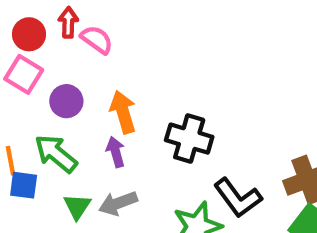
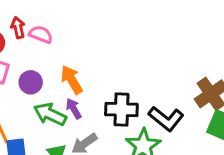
black cross: (189, 139) -> (121, 109), moved
green arrow: (56, 154) -> (50, 114), moved

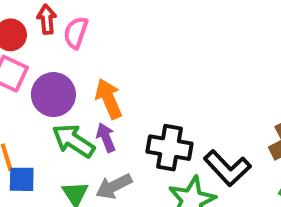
pink semicircle: (41, 34) -> (76, 33), turned -100
purple circle: (31, 82) -> (53, 95), size x1.4

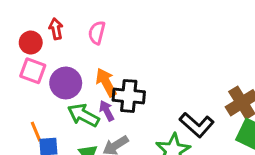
pink semicircle: (76, 33) -> (97, 33), moved
black cross: (170, 148) -> (129, 96), moved

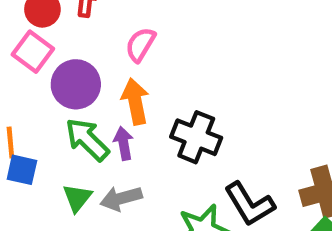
pink semicircle: (97, 33) -> (140, 45), moved
black cross: (129, 96) -> (196, 137), moved

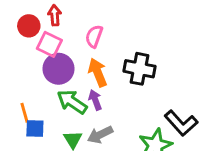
pink square: (33, 52) -> (49, 44), moved
black cross: (196, 137) -> (140, 69), moved

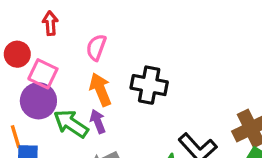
red circle: (29, 26) -> (17, 54), moved
pink square: (49, 44) -> (43, 74), moved
purple circle: (58, 69) -> (38, 101), moved

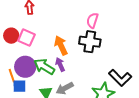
pink semicircle: (96, 47) -> (92, 20), moved
red circle: (17, 54) -> (11, 36), moved
purple circle: (38, 101) -> (25, 67), moved

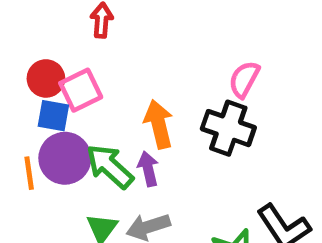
pink square: (26, 38) -> (81, 90), turned 30
blue square: (19, 86) -> (53, 116), moved

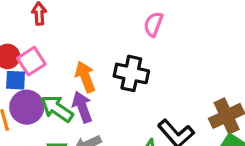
pink semicircle: (244, 79) -> (153, 24), moved
purple arrow: (148, 169) -> (82, 107), size x1.4

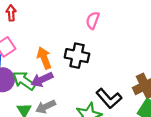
purple arrow: (82, 107) -> (42, 80), turned -95

